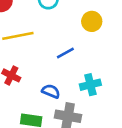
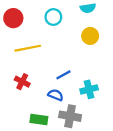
blue line: (65, 53) -> (63, 75), moved

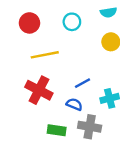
red cross: (22, 82) -> (39, 90), size x1.6

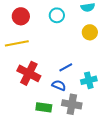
yellow line: (45, 55) -> (17, 43), moved

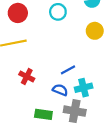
red cross: (29, 73) -> (27, 77), size x0.6
cyan cross: (89, 80) -> (84, 88), moved

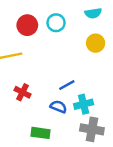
red circle: (18, 13) -> (27, 25), moved
gray cross: (75, 111) -> (92, 129), moved

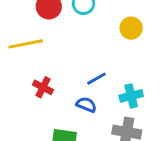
cyan cross: (84, 104) -> (131, 96), moved

